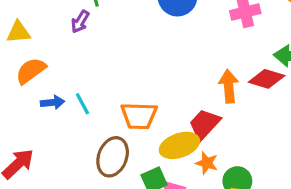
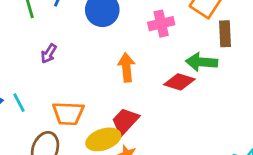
purple arrow: (80, 22) -> (49, 54), moved
orange arrow: (229, 86) -> (126, 67), moved

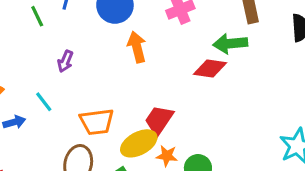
orange arrow: (126, 67) -> (137, 47), moved
cyan line: (19, 103) -> (44, 102), moved

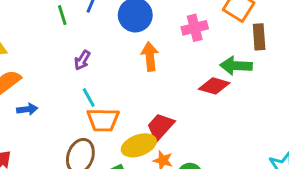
cyan line: (44, 102) -> (89, 97), moved

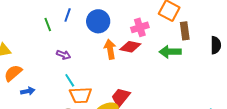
purple arrow: (82, 60) -> (64, 55), turned -96
red diamond: (214, 86) -> (130, 47), moved

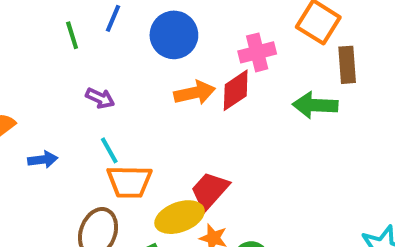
red diamond: (130, 47) -> (236, 90), turned -50
orange arrow: (110, 49) -> (195, 93), turned 84
blue arrow: (28, 91) -> (43, 160), moved

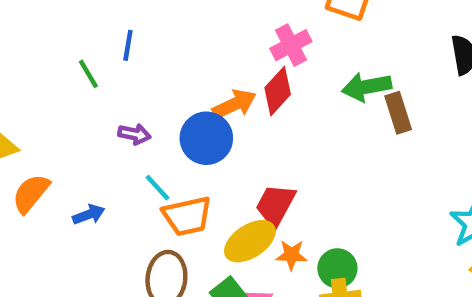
blue circle: (174, 35) -> (206, 138), moved
brown rectangle: (347, 65) -> (398, 113), moved

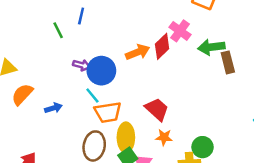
pink cross: (291, 45) -> (180, 31), moved, turned -30
blue circle: (206, 138) -> (101, 71), moved
red trapezoid: (275, 205) -> (157, 109), turned 100
yellow ellipse: (250, 241) -> (126, 137), moved, turned -60
green circle: (337, 268) -> (203, 147), moved

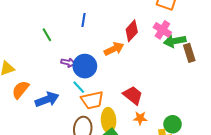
blue line: (81, 16) -> (84, 20), moved
pink cross: (180, 31) -> (162, 30), moved
red diamond: (162, 46) -> (132, 31), moved
blue arrow: (53, 108) -> (47, 99), size x1.6

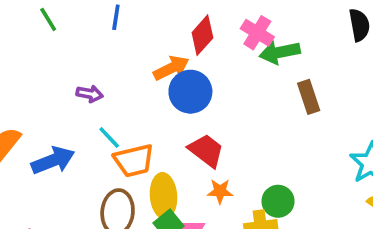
green line: (47, 35) -> (48, 19), moved
brown rectangle: (189, 53) -> (309, 97), moved
blue circle: (85, 66) -> (190, 92), moved

